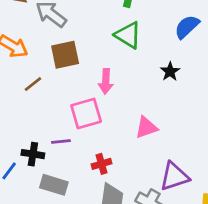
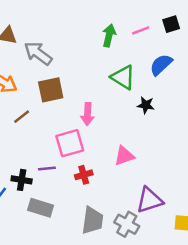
green triangle: (128, 35) -> (123, 77), moved
black star: (170, 71) -> (146, 105), turned -30
red cross: (101, 164) -> (84, 175), moved

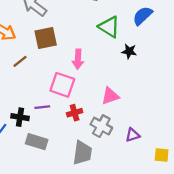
pink square: (70, 143) -> (62, 85), turned 35
purple triangle: (150, 200) -> (133, 135), size x0.6
gray cross: (127, 224) -> (101, 126), moved

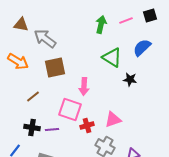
brown line: (20, 61) -> (33, 96), moved
red cross: (75, 113) -> (87, 126), moved
black cross: (20, 117) -> (32, 128), moved

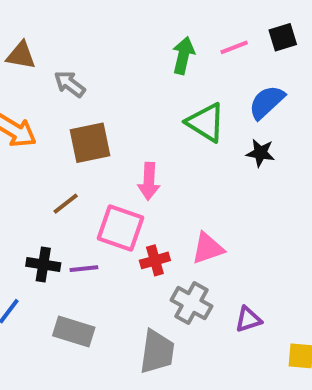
gray arrow: (45, 38) -> (70, 84), size x0.7
black star: (130, 80) -> (260, 153), moved
brown line: (33, 96) -> (66, 204), moved

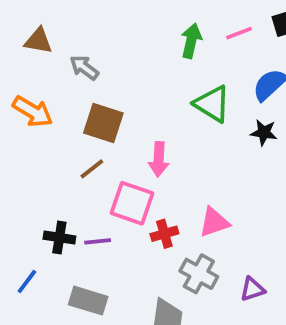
brown square: (90, 143) -> (103, 123), turned 30
brown line: (66, 204) -> (92, 169), moved

